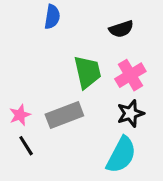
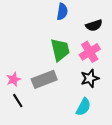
blue semicircle: (52, 17) -> (62, 12), moved
black semicircle: (121, 29) -> (94, 25), moved
cyan semicircle: (121, 155) -> (83, 107), size x0.7

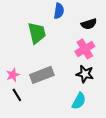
green trapezoid: (60, 50) -> (37, 33), moved
black star: (90, 78) -> (85, 74), turned 30

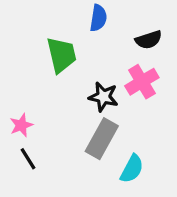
black star: (85, 74) -> (103, 97), moved
gray rectangle: (42, 75) -> (102, 139), moved, turned -40

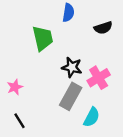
pink cross: (142, 82) -> (99, 78), moved
black line: (28, 159) -> (20, 121), moved

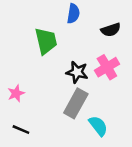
pink cross: (99, 78) -> (107, 67), moved
cyan semicircle: (92, 117) -> (98, 126), turned -66
black line: (20, 121) -> (21, 130), turned -35

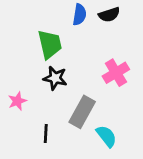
black semicircle: (111, 30) -> (109, 15), moved
black star: (77, 72) -> (55, 78), moved
black line: (21, 130) -> (46, 133), moved, turned 70

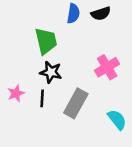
black line: (46, 133) -> (42, 98), moved
cyan semicircle: (106, 136) -> (117, 120), moved

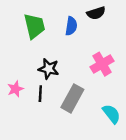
blue semicircle: (73, 14) -> (71, 26), moved
green trapezoid: (46, 41) -> (34, 26), moved

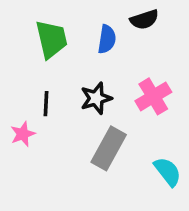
black star: (49, 69) -> (96, 98), moved, turned -30
black line: (40, 94) -> (46, 104), moved

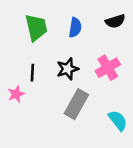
black semicircle: (144, 20) -> (115, 21), moved

